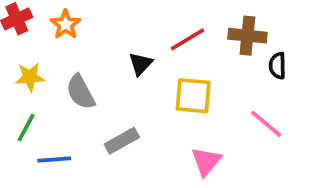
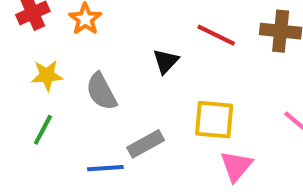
red line: (187, 39) -> (216, 35), turned 57
yellow square: (193, 96) -> (214, 120), moved
blue line: (54, 160) -> (105, 168), moved

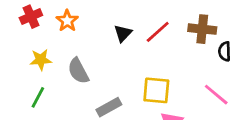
red line: (216, 35) -> (158, 32), turned -68
black triangle: (166, 61) -> (123, 33), moved

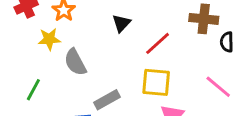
red line: (158, 32) -> (158, 43), moved
yellow star: (41, 60) -> (49, 39), moved

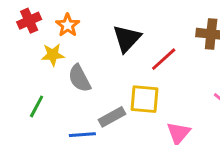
black triangle: (121, 23) -> (127, 38), size x1.5
yellow square: (156, 82) -> (145, 99), moved

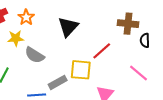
red line: (164, 59) -> (102, 51), moved
gray semicircle: (79, 78) -> (35, 55), turned -30

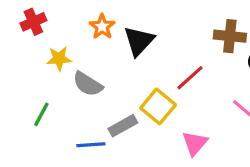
orange star: (26, 17) -> (102, 27), moved
yellow square: (81, 70) -> (158, 106), turned 35

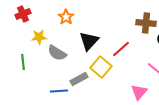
black triangle: (139, 41) -> (89, 41), moved
green line: (41, 114) -> (23, 62), moved, turned -35
pink triangle: (195, 143) -> (139, 92), moved

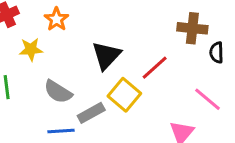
orange star: (66, 17) -> (56, 19), moved
gray semicircle: (57, 53) -> (58, 92), moved

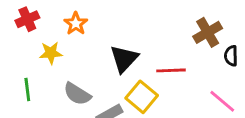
brown cross: (192, 28) -> (208, 32), turned -36
red line: (155, 68) -> (171, 70), turned 40

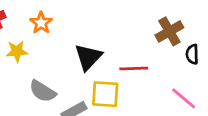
yellow square: (142, 97) -> (105, 94), turned -36

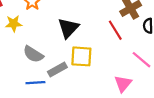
red line: (134, 68) -> (115, 30), moved, turned 60

